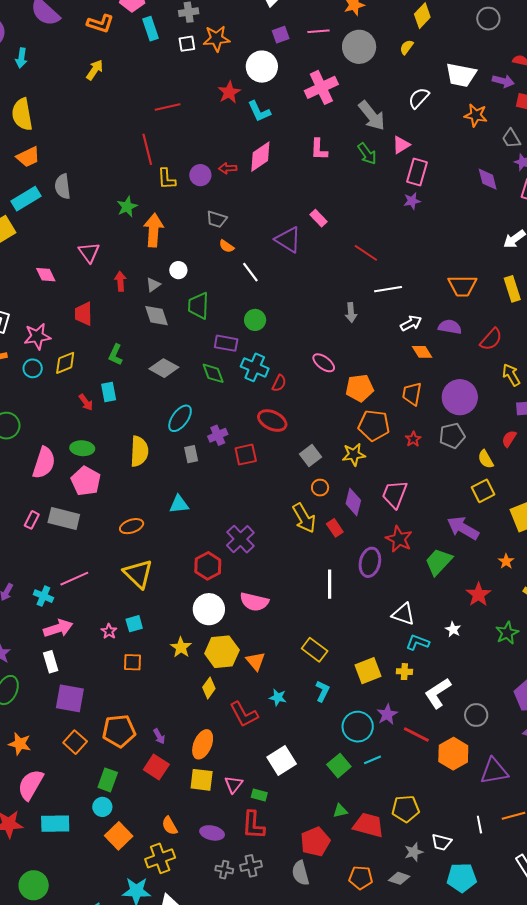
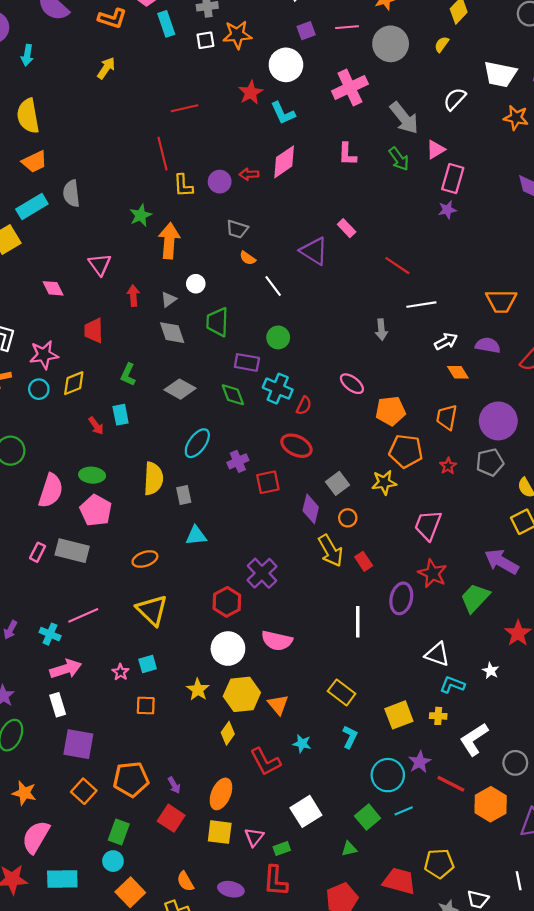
gray rectangle: (191, 454) -> (184, 495), moved
purple diamond: (353, 502) -> (311, 509), moved
green rectangle: (259, 795) -> (282, 848), turned -35
green triangle: (340, 811) -> (349, 849), moved

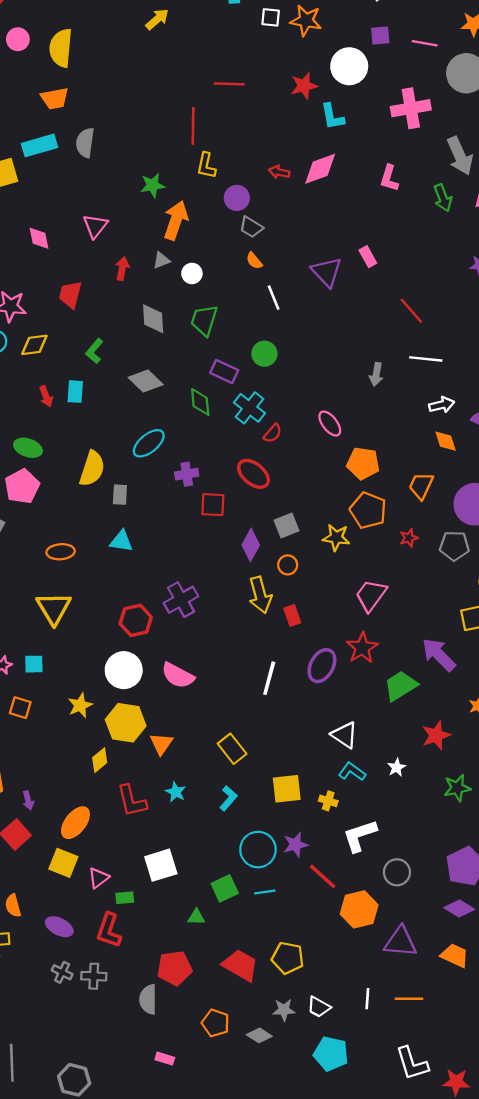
purple circle: (220, 182) -> (237, 198), moved
gray triangle: (169, 299) -> (161, 260), moved

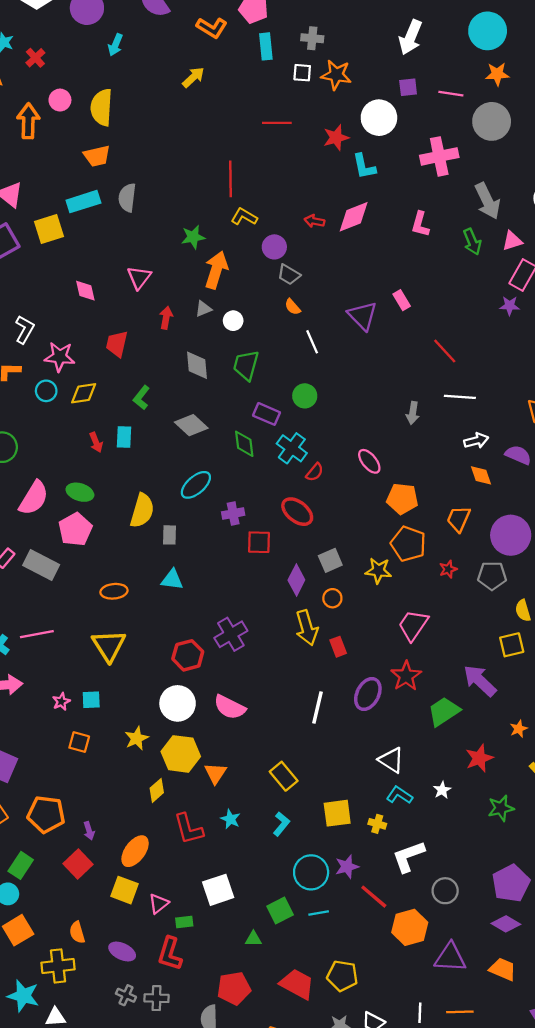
red line: (229, 84) -> (277, 123), moved
yellow L-shape: (206, 166) -> (244, 217), turned 110

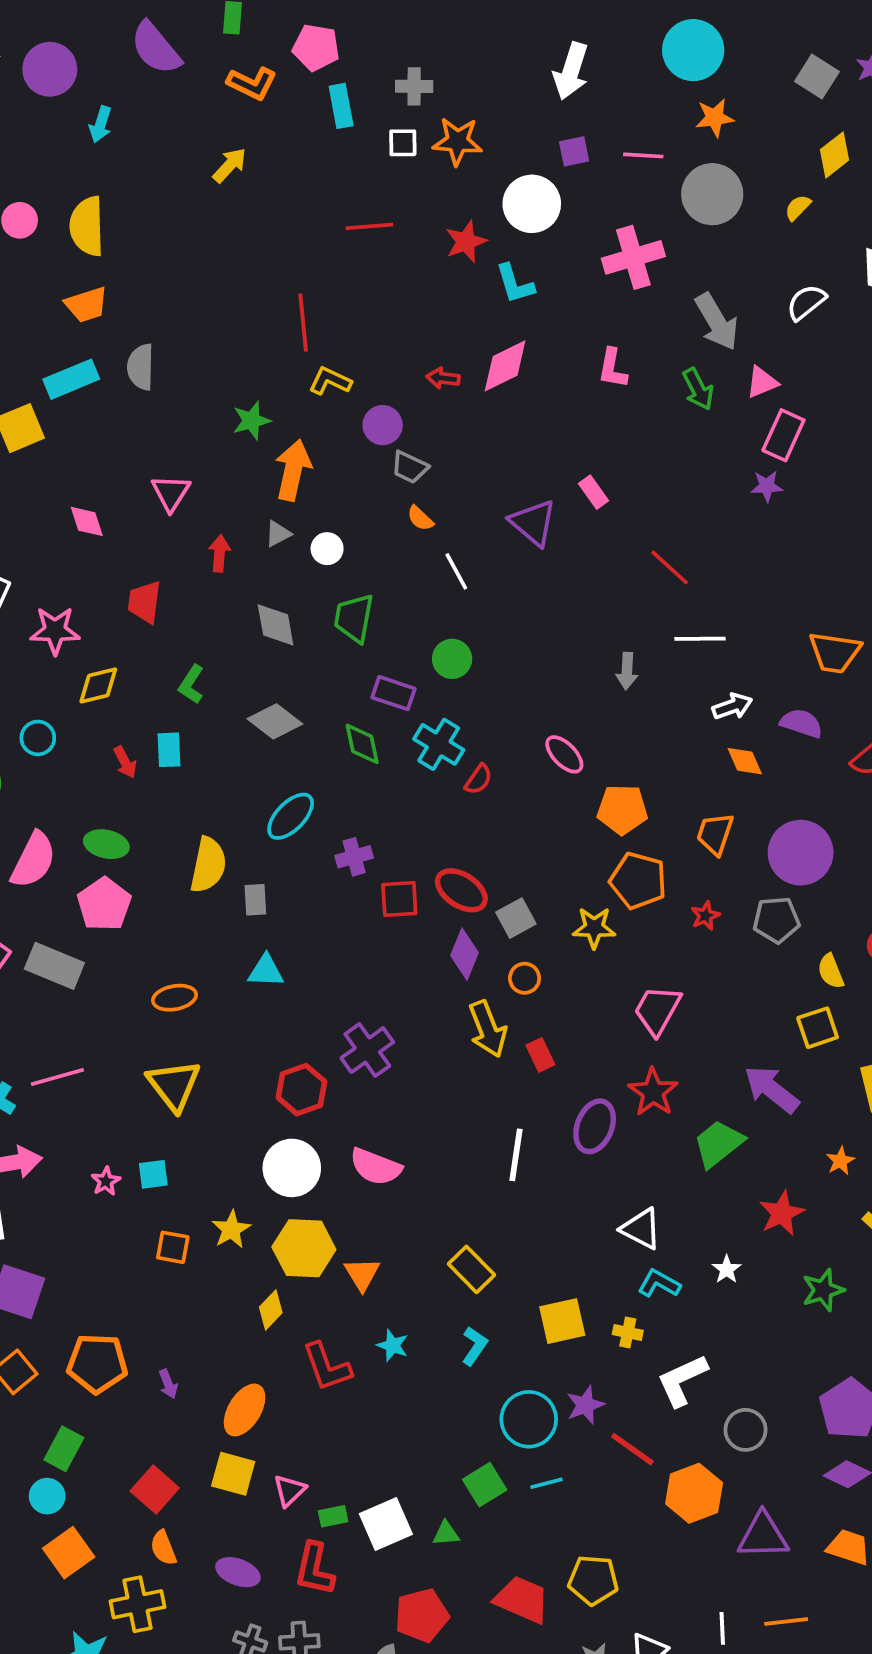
cyan circle: (46, 391) -> (38, 738), moved
red ellipse: (297, 512) -> (461, 890), moved
orange square: (79, 742) -> (173, 1247), moved
red square: (78, 864) -> (155, 1490), moved
white square: (218, 890) -> (386, 1524), moved

